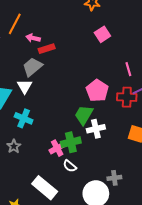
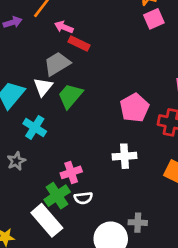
pink square: (102, 34) -> (154, 19), moved
red rectangle: (47, 49) -> (79, 44), turned 35
green trapezoid: (84, 115) -> (70, 96), moved
green cross: (71, 142) -> (57, 196), moved, turned -30
white semicircle: (70, 166) -> (83, 198), turned -56

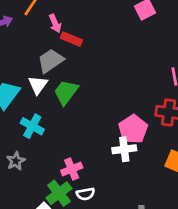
pink arrow: (64, 27) -> (55, 23), turned -132
pink pentagon: (134, 108) -> (133, 129), moved

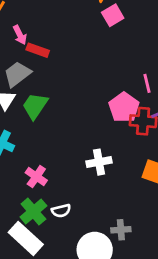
pink pentagon: (133, 129) -> (124, 107), moved
pink cross: (72, 169) -> (36, 177), moved, turned -30

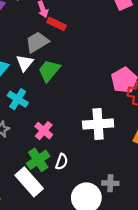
white cross: (99, 162) -> (98, 124), size x1.4
white semicircle: (61, 211) -> (62, 162), turned -63

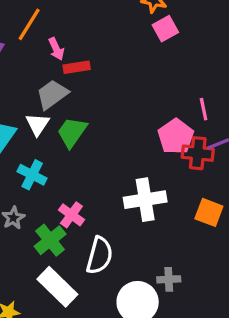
red rectangle: (57, 24) -> (77, 67), turned -30
green cross: (38, 160) -> (50, 240), moved
white semicircle: (62, 162) -> (99, 255), size x1.6

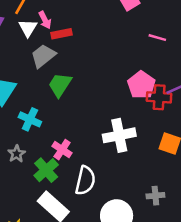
pink line: (204, 109) -> (157, 38), moved, turned -60
white triangle: (38, 124) -> (28, 28), moved
gray cross: (169, 279) -> (155, 196), moved

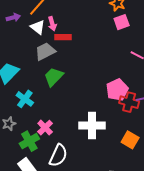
white triangle: (28, 28) -> (38, 27), turned -35

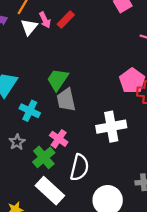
white triangle: (38, 27) -> (29, 27), turned 42
red rectangle: (63, 37) -> (66, 20), moved, turned -35
gray trapezoid: (45, 51) -> (66, 100), moved, turned -65

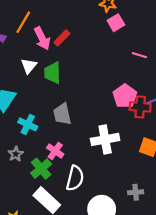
pink arrow: (45, 20) -> (42, 38), size x1.5
white triangle: (29, 27) -> (29, 66), moved
green trapezoid: (58, 80) -> (53, 73), moved, turned -35

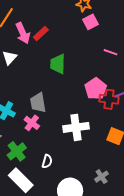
green trapezoid: (53, 73) -> (58, 64), moved
pink cross: (55, 151) -> (32, 123), moved
white semicircle: (75, 178) -> (47, 161), size x0.6
gray cross: (136, 192) -> (102, 177), turned -32

